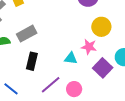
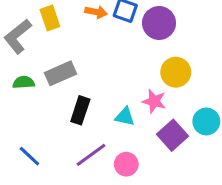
black rectangle: (32, 61) -> (80, 110), moved

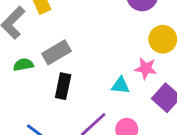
black rectangle: (80, 110) -> (63, 86), moved

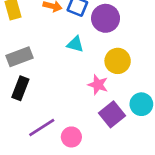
cyan triangle: (120, 86) -> (75, 44), moved

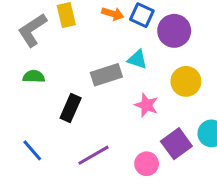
gray rectangle: (20, 57) -> (106, 75), moved
pink star: (98, 85) -> (146, 105), moved
pink circle: (71, 137) -> (147, 164), moved

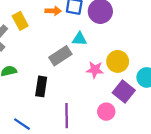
yellow circle: (186, 81) -> (118, 61), moved
purple line: (93, 155) -> (67, 116), turned -45

